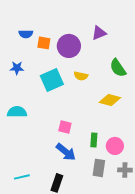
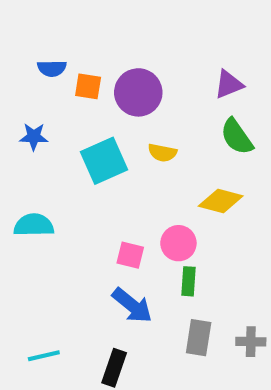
purple triangle: (99, 33) -> (229, 84), moved
pink circle: (115, 146) -> (178, 243), moved

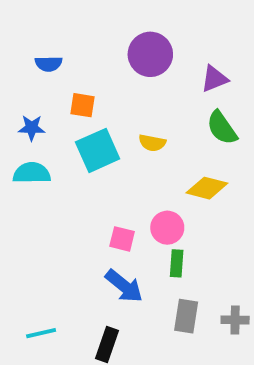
orange square: (88, 86) -> (83, 105), moved
purple circle: (138, 92) -> (150, 54), moved
cyan semicircle: (34, 225) -> (32, 173), moved

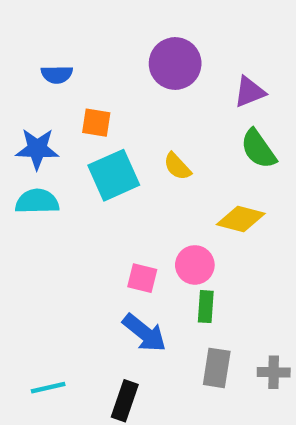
blue star: (32, 128) -> (37, 149), size x1.4
yellow semicircle: (152, 143) -> (177, 166), turned 36

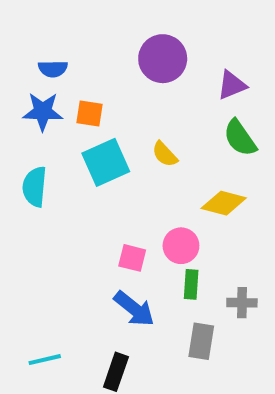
blue star: (37, 149) -> (43, 112), moved
cyan semicircle: (37, 201) -> (35, 187), turned -84
gray cross: (274, 372) -> (242, 303), moved

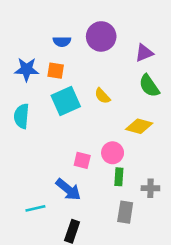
blue semicircle: (53, 69) -> (62, 42), moved
blue arrow: (134, 309) -> (68, 189), moved
cyan line: (45, 360) -> (35, 208), moved

